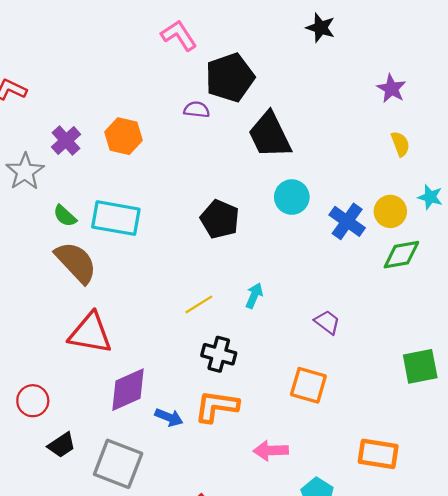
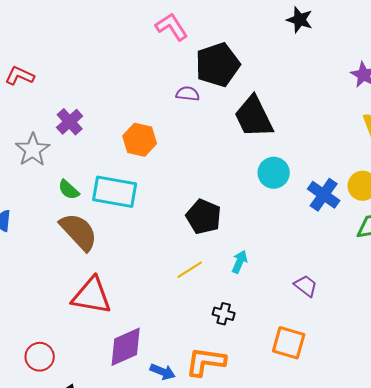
orange hexagon: (124, 136) -> (140, 140), moved
black pentagon: (220, 219) -> (204, 217), moved
black cross: (219, 354) -> (224, 314), moved, size x0.7

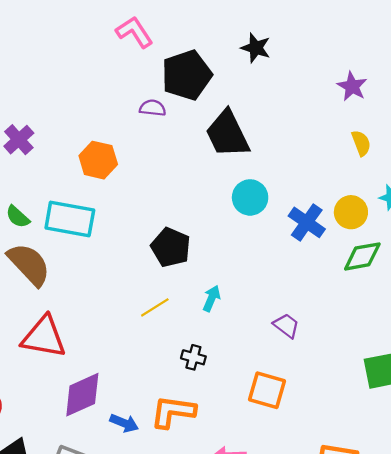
black star: (300, 20) -> (256, 48), moved

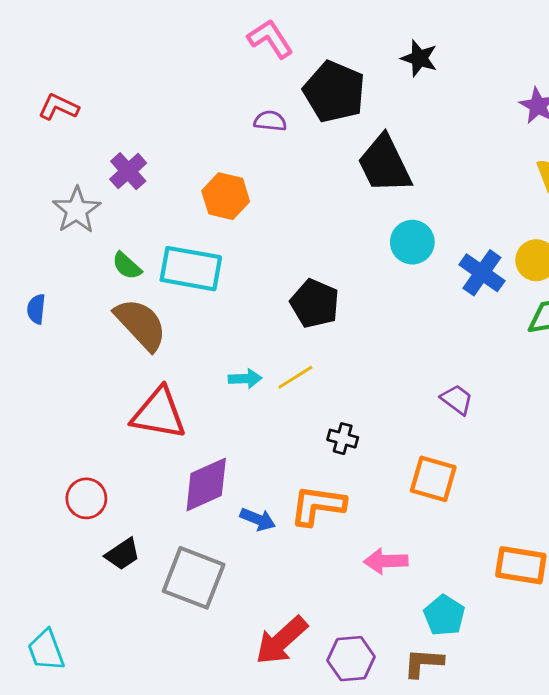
black pentagon: (187, 75) -> (334, 92), turned -30
purple semicircle: (153, 108) -> (270, 121), moved
cyan arrow: (212, 298) -> (245, 379), moved, turned 65

